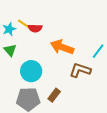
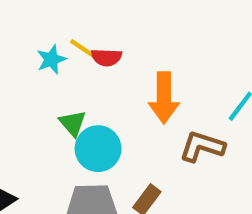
orange arrow: (62, 47) -> (164, 98), turned -110
green triangle: (10, 50) -> (73, 123), moved

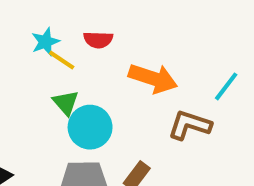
yellow line: (83, 49) -> (62, 60), moved
orange arrow: (164, 98) -> (153, 78), turned -72

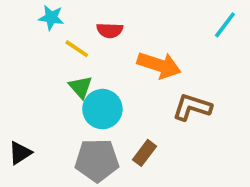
cyan star: (45, 42) -> (51, 18), moved, turned 30
cyan line: (226, 86) -> (225, 25), moved

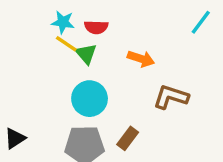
cyan star: (51, 18) -> (63, 22), moved
orange arrow: (159, 65) -> (141, 59), size x0.7
green triangle: (80, 87) -> (86, 54), moved

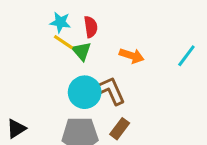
cyan line: (201, 22) -> (186, 56), moved
red semicircle: (96, 27) -> (91, 27), turned -100
brown L-shape: (171, 97) -> (110, 91), moved, turned 48

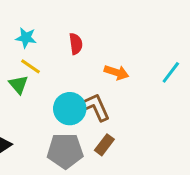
cyan star: (60, 22) -> (26, 38), moved
yellow line: (63, 42) -> (30, 66), moved
green triangle: (82, 51) -> (18, 84), moved

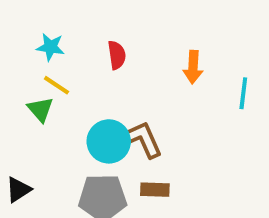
orange arrow: (116, 72) -> (193, 67), moved, turned 75
cyan line: (171, 72) -> (243, 93), turned -30
brown rectangle: (104, 145) -> (155, 190), turned 55

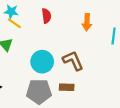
yellow line: (56, 85) -> (14, 23), moved
brown L-shape: (143, 139) -> (73, 61), moved

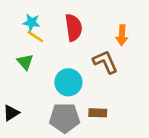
red semicircle: (46, 16) -> (74, 28), size x1.5
brown L-shape: (73, 61) -> (105, 62), moved

